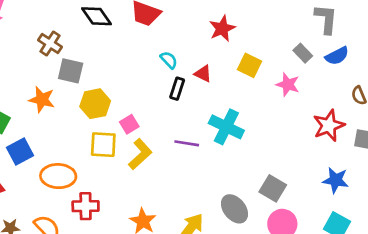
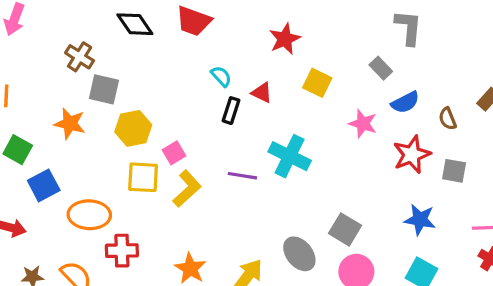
blue semicircle: (337, 56) -> (405, 102), moved
pink star: (288, 85) -> (363, 124), moved

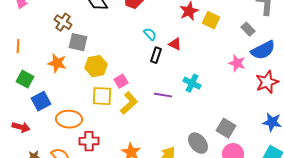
yellow square: (317, 83) -> (211, 20), moved
blue semicircle: (405, 102) -> (263, 50), size x1.4
cyan cross: (290, 156) -> (192, 83), size x0.7

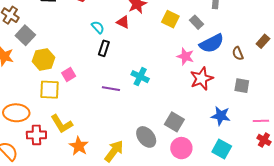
yellow square: (211, 20) -> (170, 19), moved
gray square: (78, 42) -> (25, 35), turned 30
red triangle: (175, 44) -> (123, 22), moved
red star: (267, 82) -> (202, 79), moved
yellow L-shape: (129, 103) -> (62, 124), moved, turned 100

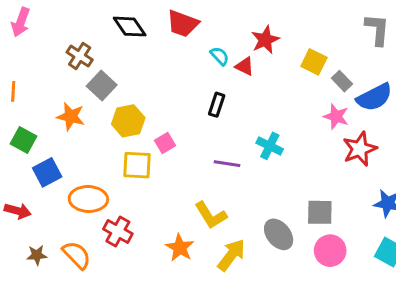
gray rectangle: (197, 22) -> (342, 81), moved
cyan semicircle: (98, 27) -> (220, 56), moved
gray square: (174, 122) -> (320, 212), turned -30
yellow L-shape: (62, 124) -> (211, 215), moved
red cross: (36, 135) -> (118, 231), turned 30

